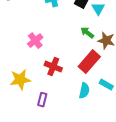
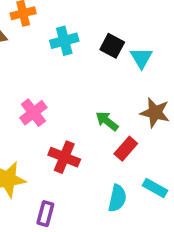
green arrow: (87, 33) -> (107, 121), moved
red rectangle: (89, 62) -> (126, 149), size x0.6

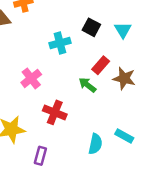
cyan cross: (64, 41) -> (60, 43), moved
cyan triangle: (141, 58) -> (123, 30), moved
red rectangle: (126, 149) -> (101, 65), moved

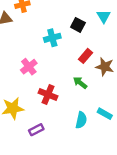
cyan triangle: (123, 30) -> (104, 16), moved
green arrow: (87, 85) -> (80, 83), moved
purple rectangle: (40, 156) -> (36, 130), turned 48

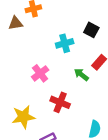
green arrow: (80, 83) -> (81, 75), moved

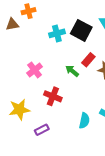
black square: (91, 30) -> (81, 30), size x1.5
cyan cross: (65, 43) -> (57, 33), moved

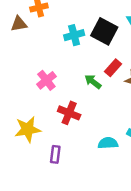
cyan semicircle: (84, 121) -> (108, 143), turned -105
purple rectangle: (42, 130) -> (55, 154), turned -56

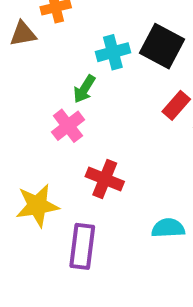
green arrow: (93, 82) -> (84, 89), moved, turned -96
purple rectangle: (55, 154) -> (82, 246), size x1.5

